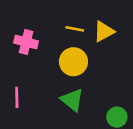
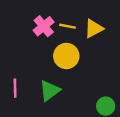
pink cross: (26, 42) -> (44, 26), moved, turned 36
green triangle: (72, 100) -> (50, 91), moved, turned 45

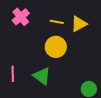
pink cross: (44, 26) -> (21, 17), moved
green triangle: (50, 91) -> (42, 76), turned -48

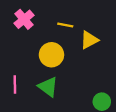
yellow triangle: (79, 24) -> (89, 40), moved
yellow circle: (56, 47) -> (51, 55), moved

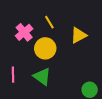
pink cross: (24, 19) -> (24, 32), moved
yellow line: (65, 25) -> (49, 22), moved, turned 48

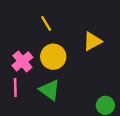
yellow line: (49, 22) -> (46, 23), moved
pink cross: (24, 32) -> (22, 61), moved

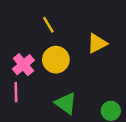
green triangle: (50, 90) -> (66, 103), moved

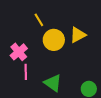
yellow circle: (56, 60) -> (54, 40), moved
pink line: (16, 92) -> (26, 72), moved

